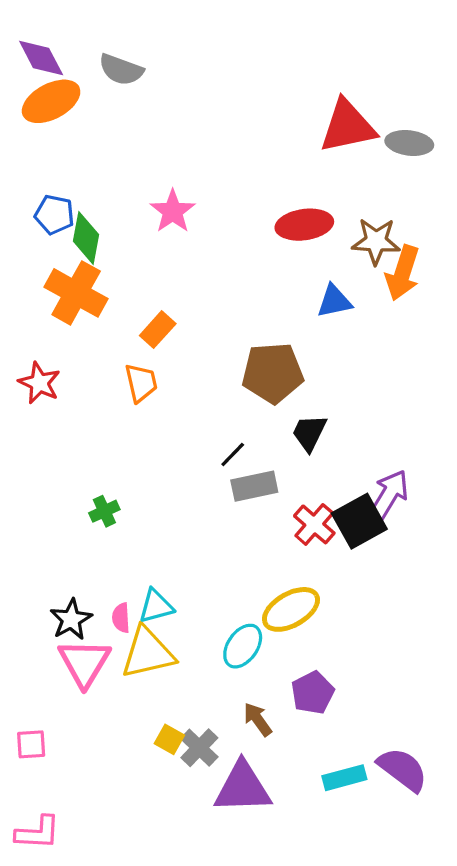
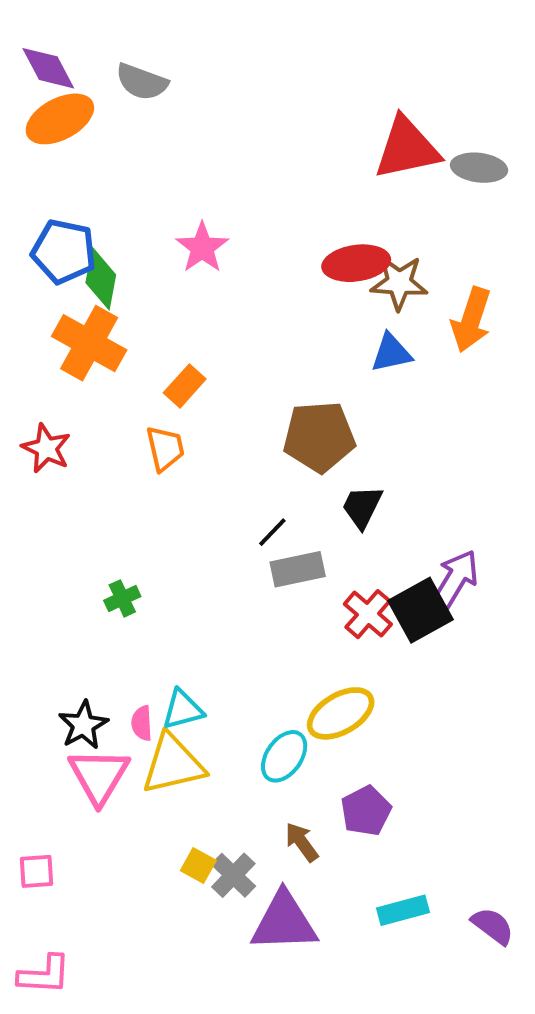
blue pentagon: (54, 215) -> (64, 251), size x1.4
brown star: (376, 241) -> (399, 283), moved
purple semicircle: (403, 769) -> (493, 926), moved, size x0.7

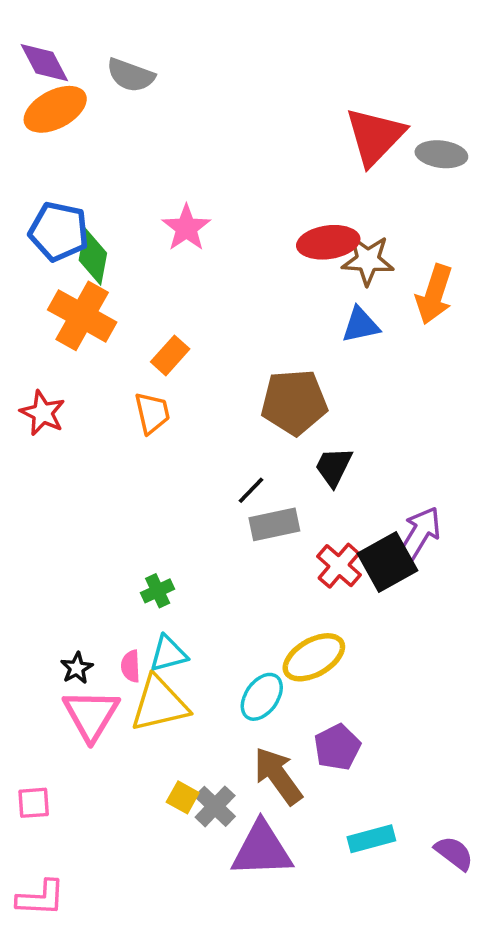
red triangle: (407, 148) -> (375, 136), turned -34
green cross: (122, 598) -> (158, 591), moved
black star: (83, 725) -> (77, 668), size x0.7
brown arrow: (302, 842) -> (278, 776), size x1.6

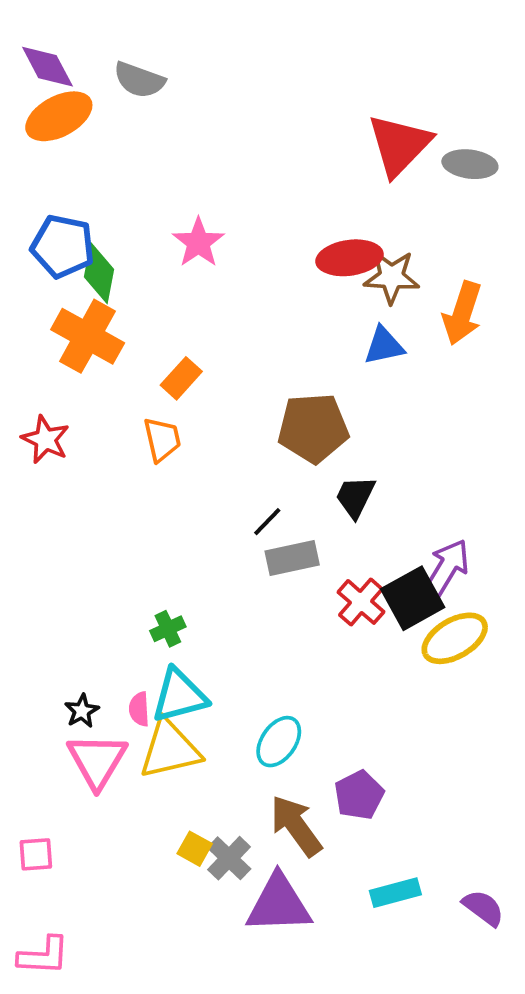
cyan triangle: (168, 654) -> (179, 696), size x1.4
yellow ellipse: (314, 657) -> (455, 638), moved

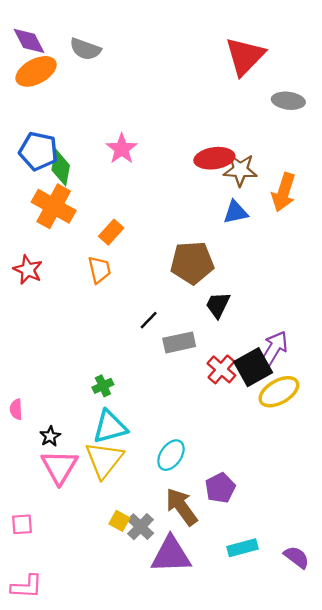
red triangle: (399, 145) -> (245, 56), moved
black line: (267, 522) -> (149, 320), moved
pink semicircle: (139, 709) -> (16, 409), moved
yellow triangle: (170, 749) -> (104, 460), turned -39

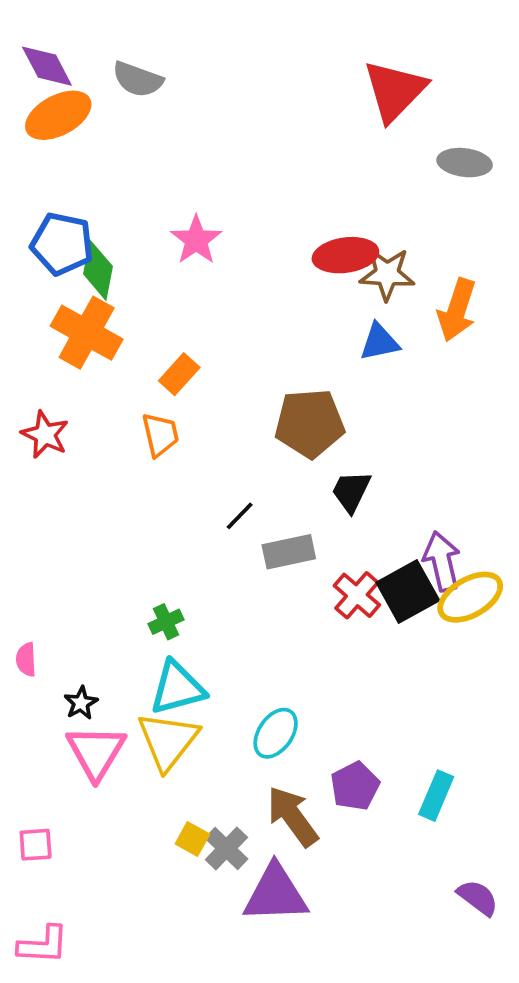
purple arrow: (274, 348) -> (442, 561), turned -44
yellow ellipse: (279, 392) -> (470, 597), moved
cyan rectangle: (243, 548) -> (436, 796), moved, turned -52

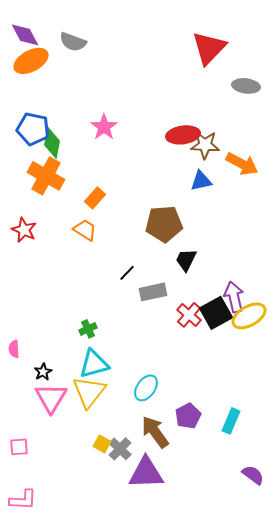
orange arrow: (457, 310) -> (242, 164), turned -80
orange trapezoid: (160, 435) -> (85, 230), turned -45

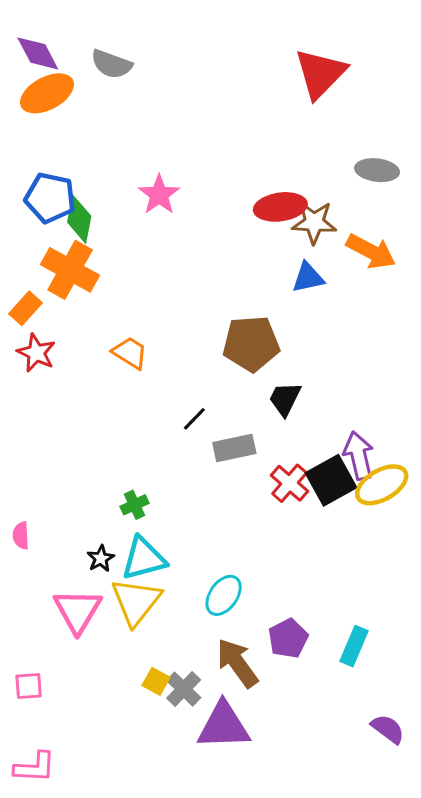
gray ellipse: (246, 86) -> (377, 170), moved
orange rectangle: (95, 198) -> (26, 308), moved
black star: (43, 372) -> (101, 559), moved

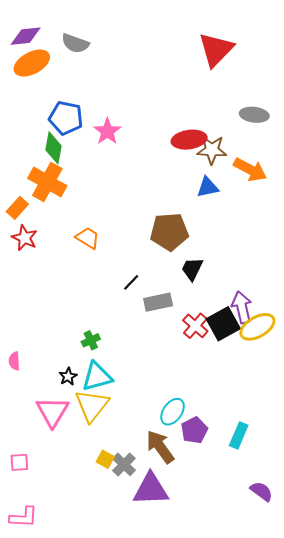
purple diamond: (38, 53) -> (26, 36), turned -68
blue pentagon: (50, 198) -> (66, 118), moved
cyan ellipse: (224, 595) -> (173, 412), moved

